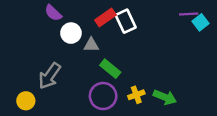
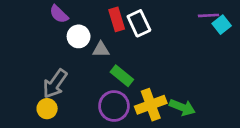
red rectangle: (105, 18) -> (117, 19), turned -72
yellow cross: (136, 95) -> (151, 105), size x1.6
yellow circle: (26, 101) -> (47, 109), moved

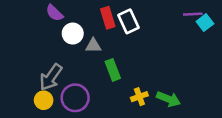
green rectangle: (122, 76) -> (113, 70), turned 30
yellow cross: (151, 105) -> (139, 97), size x0.6
purple circle: (114, 106) -> (75, 98), moved

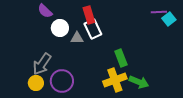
white rectangle: (128, 21) -> (93, 29), moved
green rectangle: (113, 70) -> (121, 58), moved
yellow cross: (139, 97) -> (115, 80), size x1.6

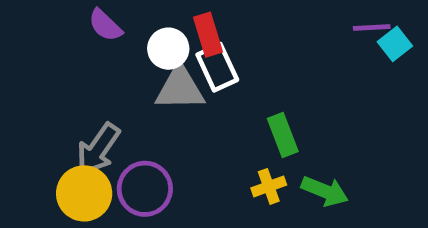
white circle: (60, 28) -> (168, 49), moved
gray triangle: (77, 38) -> (180, 88), size x1.6
yellow cross: (115, 80) -> (269, 186), size x0.6
yellow circle: (36, 83) -> (84, 193), size x1.5

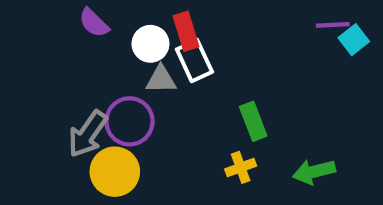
gray triangle: (180, 88) -> (161, 79), size x0.7
purple circle: (145, 189) -> (130, 121), moved
green arrow: (325, 191) -> (314, 172), moved, turned 144
yellow circle: (84, 193) -> (115, 172), moved

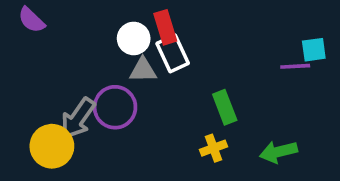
purple semicircle: (94, 23) -> (31, 20), moved
purple line: (333, 25) -> (295, 66), moved
cyan square: (354, 40) -> (314, 50), moved, turned 30
yellow circle: (115, 172) -> (52, 146), moved

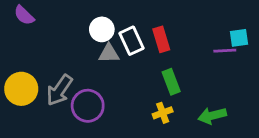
red rectangle: (165, 27) -> (161, 39), moved
purple circle: (115, 107) -> (88, 106), moved
yellow circle: (52, 146) -> (21, 89), moved

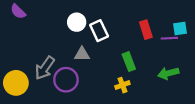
red rectangle: (161, 39) -> (146, 30), moved
gray triangle: (109, 53) -> (82, 54), moved
yellow circle: (21, 89) -> (16, 83), moved
green arrow: (212, 116) -> (168, 73), moved

